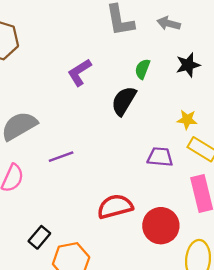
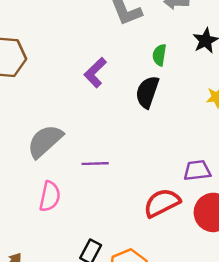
purple line: (61, 157) -> (95, 164), turned 30
purple trapezoid: (160, 157) -> (197, 170), moved

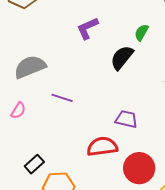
purple trapezoid: (197, 170) -> (126, 119), moved
pink semicircle: (50, 196) -> (18, 111), size x0.7

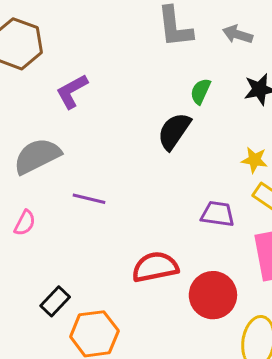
purple L-shape: (87, 28) -> (72, 91), moved
purple trapezoid: (126, 119) -> (218, 214), moved

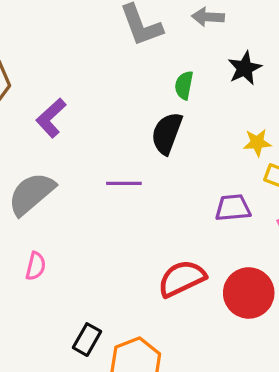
purple line: (89, 199) -> (124, 183), moved

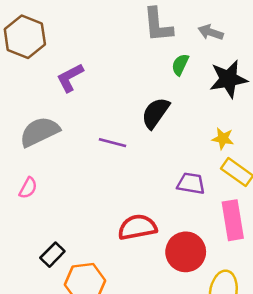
black star: (245, 68) -> (228, 79), size x1.4
green semicircle: (184, 85) -> (180, 65), moved

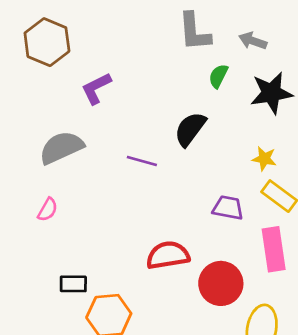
black rectangle: (52, 255) -> (73, 284), turned 45

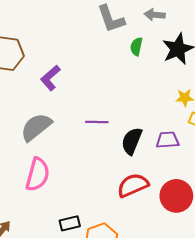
black semicircle: (190, 129) -> (132, 141), moved
pink semicircle: (48, 210) -> (38, 174), size x1.8

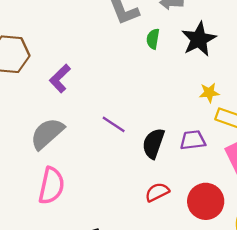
purple line: (97, 122) -> (114, 124), turned 35
red semicircle: (133, 185) -> (157, 192), size x0.7

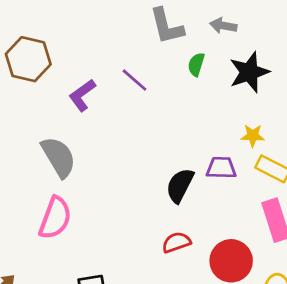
purple line: (114, 124) -> (134, 80), moved
gray semicircle: (47, 134) -> (59, 157), turned 93
purple trapezoid: (193, 140) -> (221, 168), moved

